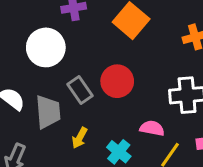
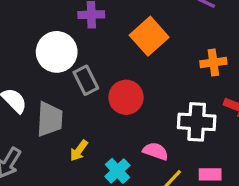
gray rectangle: (80, 90) -> (86, 80), moved

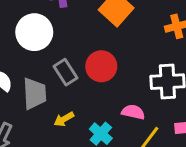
gray rectangle: (86, 80) -> (65, 72), moved
yellow arrow: (79, 151) -> (64, 119), turned 30

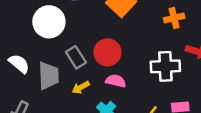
pink semicircle: (133, 112) -> (116, 81), moved
yellow arrow: (64, 119) -> (81, 87), moved

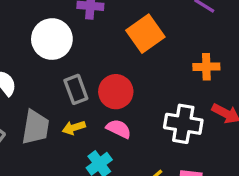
gray trapezoid: (49, 76) -> (35, 127), moved

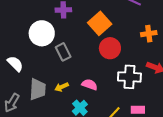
orange cross: (206, 67) -> (149, 34), moved
gray rectangle: (76, 89) -> (63, 52), moved
red circle: (116, 92) -> (110, 48), moved

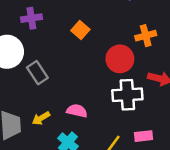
orange square: (100, 23) -> (80, 30), size x0.6
red circle: (110, 48) -> (120, 59), moved

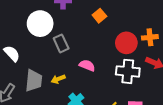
orange cross: (146, 36) -> (150, 37), moved
pink semicircle: (77, 111) -> (87, 65), moved

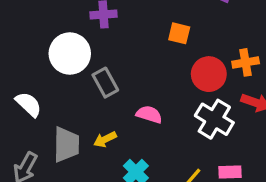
orange square: (99, 16) -> (179, 33), moved, turned -32
white cross: (128, 71) -> (214, 119), turned 30

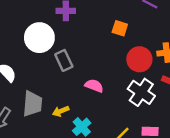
yellow arrow: (105, 139) -> (61, 111), moved

